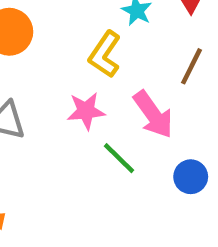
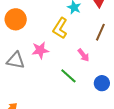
pink star: (86, 111) -> (40, 50), moved
pink arrow: (153, 114) -> (83, 55), size x0.6

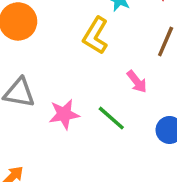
pink star: (40, 50) -> (64, 114), moved

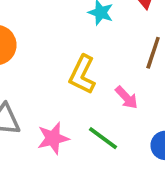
yellow L-shape: (96, 36) -> (82, 75), moved

